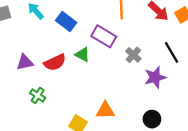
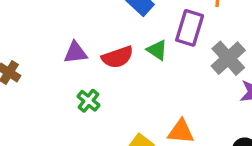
purple rectangle: (104, 36) -> (190, 28), turned 70
gray cross: (133, 55) -> (228, 58), size x1.5

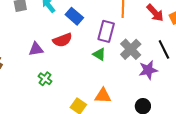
green triangle: (157, 50) -> (99, 54), moved
red semicircle: (118, 57) -> (62, 40), moved

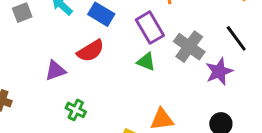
purple rectangle: (106, 31) -> (150, 28), turned -35

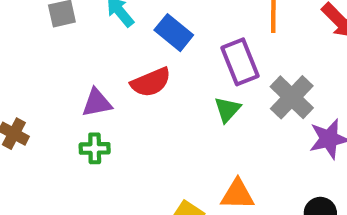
green triangle: (146, 62) -> (227, 109), turned 42
green cross: (76, 110) -> (95, 148), moved, turned -36

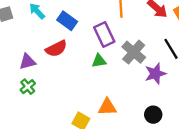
green triangle: (227, 109) -> (99, 61), turned 42
green cross: (95, 148) -> (28, 87), turned -35

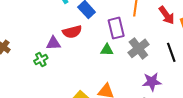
purple triangle: (27, 62) -> (53, 43), moved
purple star: (155, 74) -> (152, 82), moved

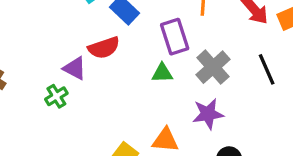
purple triangle: (53, 43) -> (75, 68), turned 35
purple star: (152, 82) -> (208, 114), moved

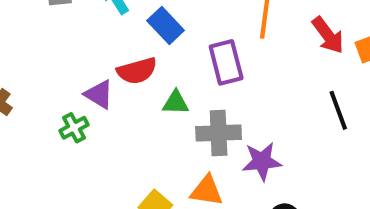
gray cross: (213, 67) -> (219, 133), moved, turned 36
green triangle: (162, 73) -> (176, 103), moved

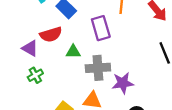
green cross: (74, 128) -> (35, 75), moved

